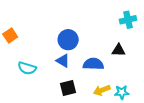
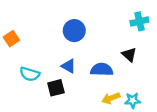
blue circle: (68, 40) -> (74, 31), moved
black triangle: (119, 50) -> (129, 55), turned 40
black square: (68, 88) -> (56, 88), moved

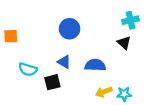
orange square: (11, 39) -> (11, 36), turned 32
black triangle: (129, 55) -> (124, 43), moved

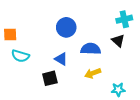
blue semicircle: (95, 65) -> (91, 49), moved
cyan semicircle: (28, 69) -> (20, 56), moved
yellow arrow: (104, 92) -> (93, 73), moved

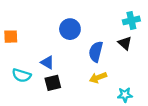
blue semicircle: (91, 49) -> (96, 52), turned -78
cyan semicircle: (20, 56) -> (22, 75), moved
blue triangle: (61, 59) -> (47, 62), moved

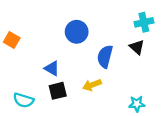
orange square: (11, 37) -> (12, 40), turned 32
cyan semicircle: (22, 75) -> (23, 100), moved
yellow arrow: (98, 78) -> (92, 85), moved

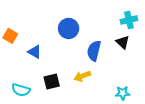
blue triangle: (52, 68) -> (35, 52), moved

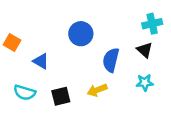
cyan semicircle: (21, 90) -> (25, 93), moved
cyan star: (123, 93) -> (145, 83), moved

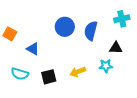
black triangle: (145, 50) -> (116, 48), moved, turned -40
blue semicircle: (111, 60) -> (91, 31), moved
cyan star: (145, 83) -> (106, 66), moved

